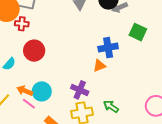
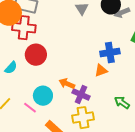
red cross: (22, 24) -> (24, 28), size x1.6
orange arrow: (25, 91) -> (67, 84), moved
green arrow: (111, 106) -> (122, 102), moved

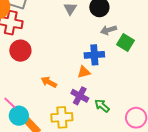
gray arrow: (122, 12) -> (109, 30), moved
purple cross: (81, 95) -> (80, 96), moved
cyan circle: (43, 96) -> (19, 116), moved

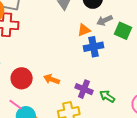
red circle: (20, 51) -> (22, 78), moved
orange triangle: (84, 72) -> (84, 30), moved

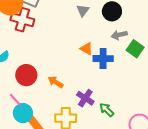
orange triangle: (84, 30) -> (86, 49), moved, turned 40

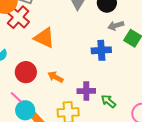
red cross: (22, 20) -> (18, 17), turned 30
orange triangle: (86, 49) -> (44, 38), moved, size x1.6
purple cross: (85, 98) -> (86, 91), turned -30

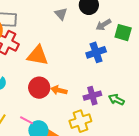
red circle: (26, 72) -> (39, 88), moved

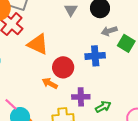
red circle: (39, 88) -> (63, 67), moved
green arrow: (116, 100) -> (103, 107), turned 112

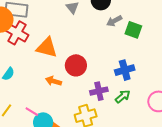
blue cross: (95, 56) -> (125, 70), moved
orange arrow: (50, 83) -> (54, 81), moved

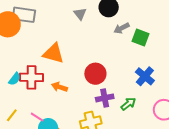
red cross: (17, 33) -> (32, 77), moved, turned -30
red circle: (76, 65) -> (95, 74), moved
blue cross: (125, 70) -> (145, 76), moved, turned -36

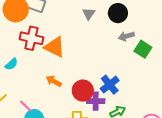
red circle: (95, 74) -> (83, 91), moved
blue cross: (145, 76) -> (110, 85), moved
red cross: (32, 77) -> (31, 38), moved

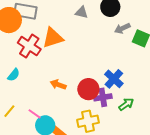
gray triangle: (89, 14) -> (82, 12), turned -40
red cross: (31, 38) -> (29, 46), turned 30
orange triangle: (55, 47) -> (53, 38), moved, turned -35

